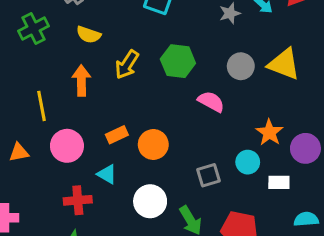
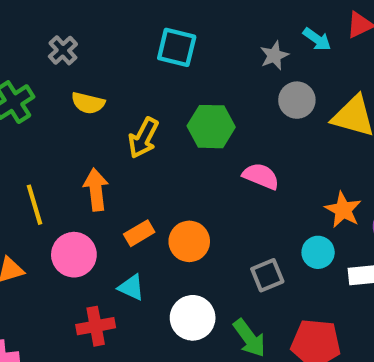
gray circle: (241, 66) -> (297, 100), moved
orange arrow: (81, 80) -> (96, 190), moved

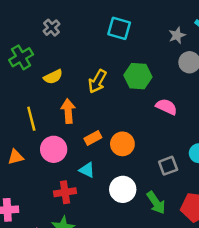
yellow semicircle: (88, 103) -> (53, 77), moved, turned -42

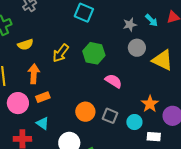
orange rectangle: (93, 138) -> (43, 97), moved
orange circle: (122, 144) -> (85, 112), moved
gray square: (168, 166) -> (110, 116), moved, turned 35

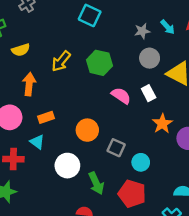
orange rectangle: (43, 97) -> (46, 117), moved
gray square: (110, 116) -> (116, 148), moved
cyan circle: (134, 122) -> (141, 162), moved
white rectangle: (154, 137) -> (149, 93), moved, turned 56

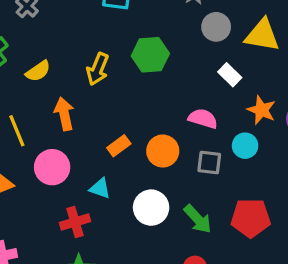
pink semicircle: (121, 96) -> (203, 119), moved
orange rectangle: (46, 117) -> (119, 146), moved
cyan circle: (141, 162) -> (245, 146), moved

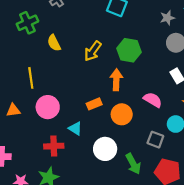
yellow semicircle: (38, 71) -> (54, 43), turned 84
orange arrow: (64, 114) -> (116, 80), moved
gray square: (209, 162) -> (155, 140), moved

